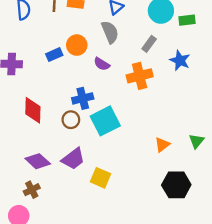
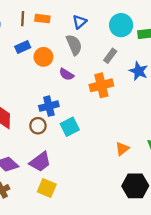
blue rectangle: (54, 55) -> (23, 47), moved
cyan square: (105, 121) -> (70, 127), size x0.7
yellow square: (100, 178) -> (47, 188), moved

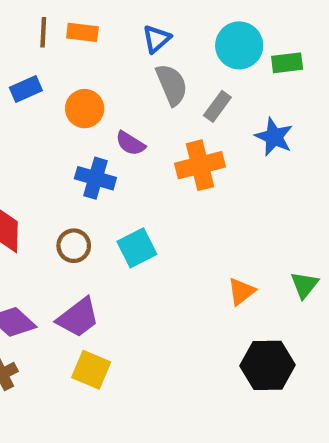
gray semicircle: (74, 45) -> (172, 85), moved
blue rectangle: (23, 47) -> (26, 89), moved
blue cross: (49, 106) -> (95, 178), moved, turned 30

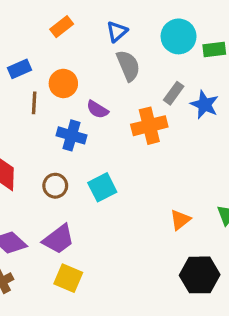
brown line: (43, 32) -> (34, 103), moved
orange rectangle: (82, 32) -> (62, 27), turned -45
gray rectangle: (217, 106) -> (174, 93), moved

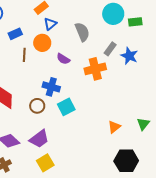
blue triangle: (117, 32) -> (50, 24), moved
blue cross: (71, 135) -> (51, 87), moved
yellow square: (68, 278) -> (45, 163), turned 36

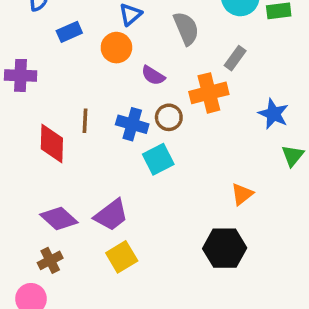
brown line: (24, 55) -> (85, 121), moved
blue star: (129, 56) -> (273, 114), moved
brown circle: (37, 106) -> (169, 117), moved
green triangle: (143, 124) -> (293, 156), moved
black hexagon: (126, 161) -> (225, 248), moved

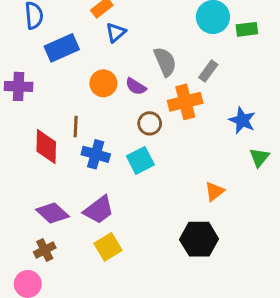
gray semicircle: (186, 28) -> (165, 62), moved
blue rectangle: (69, 32) -> (62, 48), size x1.5
orange circle: (116, 48) -> (103, 83), moved
blue cross: (132, 124) -> (96, 154), moved

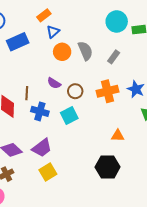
orange circle: (103, 83) -> (62, 52), moved
purple semicircle: (136, 86) -> (54, 83), moved
orange cross: (185, 102) -> (108, 91), moved
orange triangle: (214, 191) -> (118, 136), turned 40

